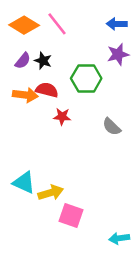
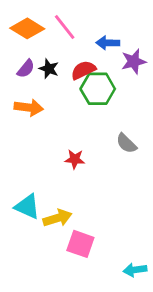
blue arrow: (117, 24) -> (108, 43), moved
red semicircle: (47, 90) -> (83, 70), moved, turned -40
red star: (62, 117) -> (75, 159), moved

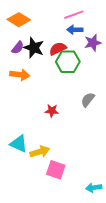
pink line: (65, 27) -> (74, 15), moved, turned -72
black star: (49, 69) -> (34, 48), size x1.5
gray semicircle: (126, 143) -> (88, 100), turned 84

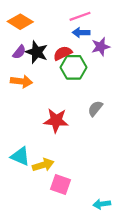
red star: (52, 111) -> (56, 120), size x1.6

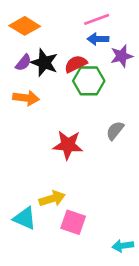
cyan triangle: (20, 156) -> (25, 218), moved

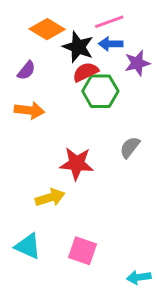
orange diamond: (25, 26) -> (47, 29), moved
black star: (44, 63) -> (78, 47), moved
yellow arrow: (52, 199) -> (50, 198), moved

